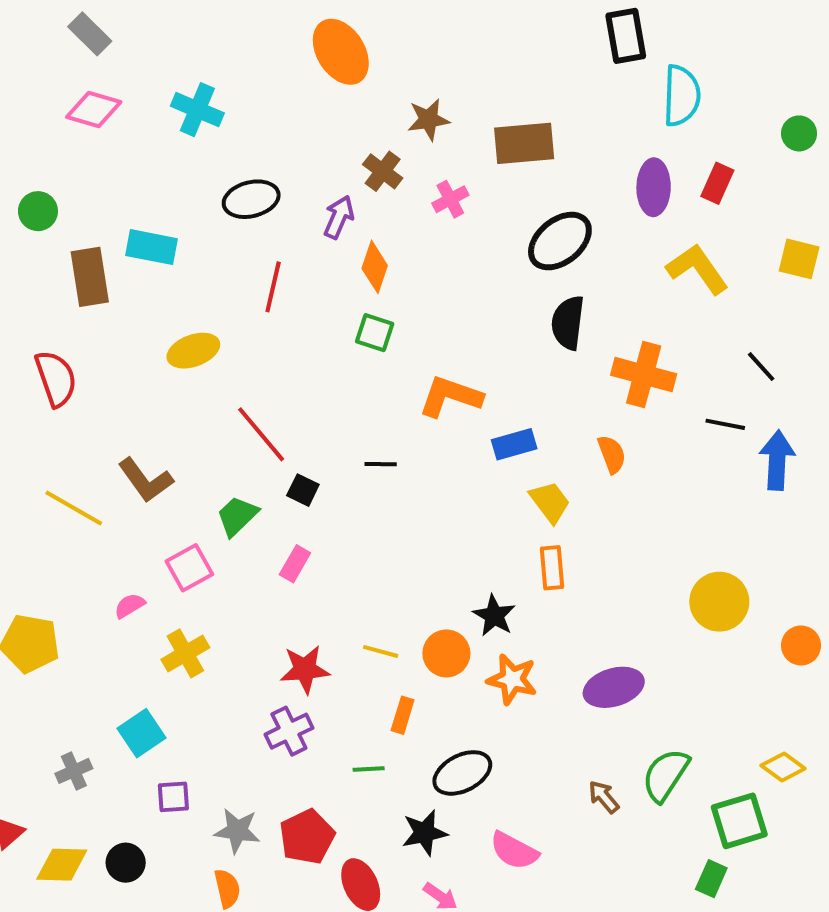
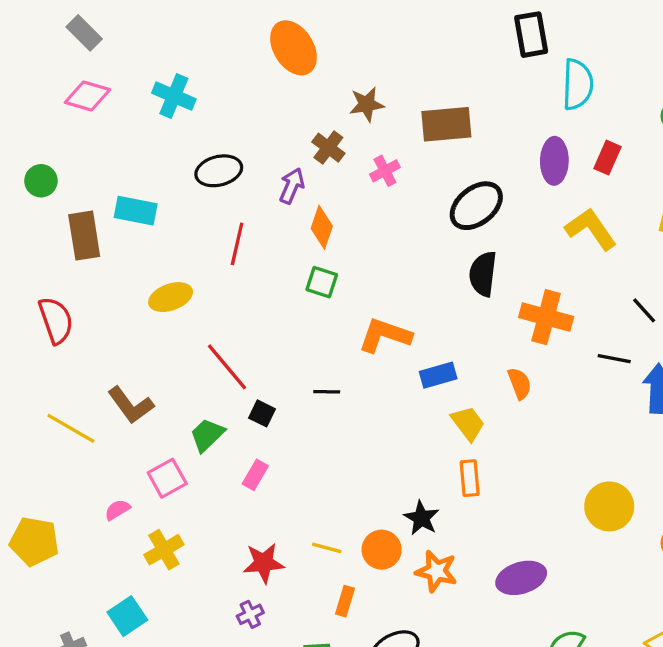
purple cross: (289, 731) -> (250, 614), size x0.7

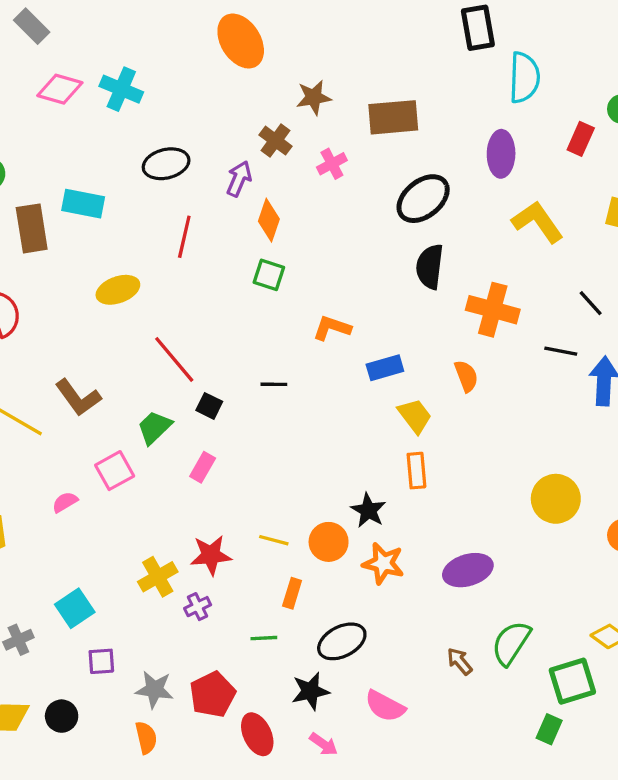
pink diamond: (87, 96) -> (60, 89), moved
red rectangle: (608, 158) -> (581, 139), moved
orange L-shape: (385, 335) -> (332, 328), size x0.7
yellow cross: (164, 550) -> (158, 577), moved

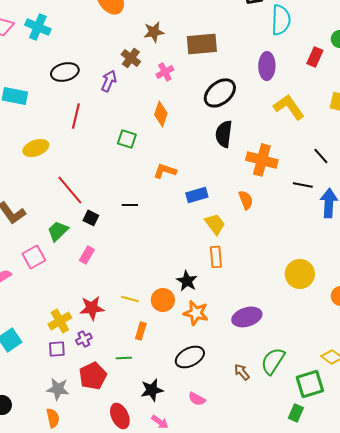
orange diamond: (269, 220) -> (161, 114), moved
black ellipse: (342, 641) -> (190, 357), moved
purple square: (101, 661) -> (57, 349), moved
red pentagon: (212, 694) -> (93, 376), moved
pink semicircle: (385, 706) -> (197, 399), size x0.7

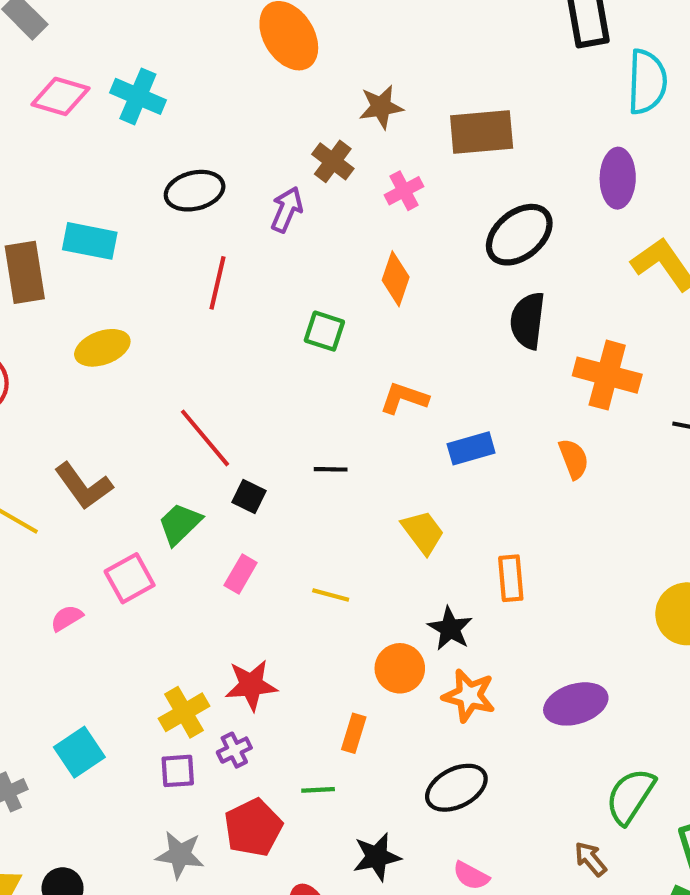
yellow ellipse: (36, 148) -> (102, 348), moved
yellow trapezoid: (215, 224) -> (423, 532), moved
yellow line: (130, 299) -> (331, 595), moved
brown arrow: (242, 372) -> (590, 859), moved

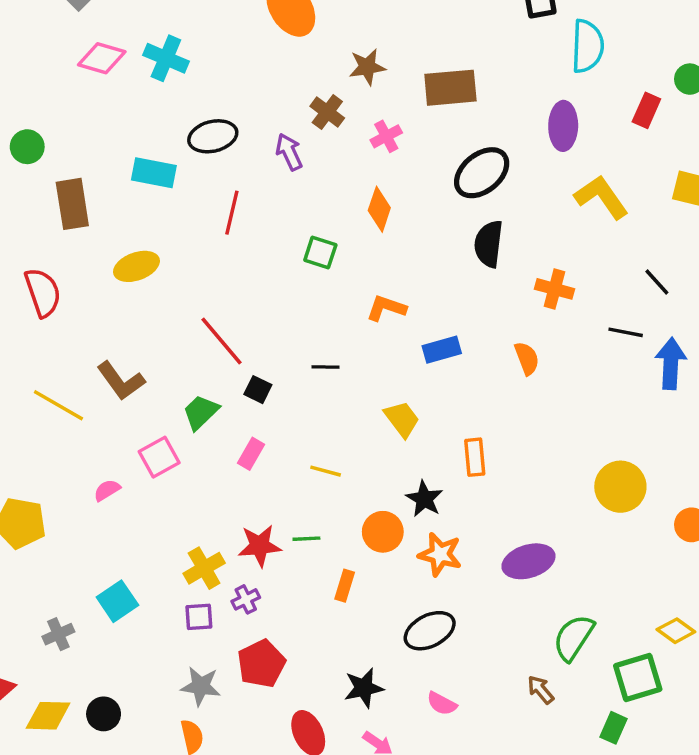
purple arrow: (287, 210) -> (289, 152), turned -48
cyan rectangle: (90, 241) -> (154, 173), moved
orange cross: (607, 375) -> (555, 289), size x0.7
green line: (318, 790) -> (306, 539), moved

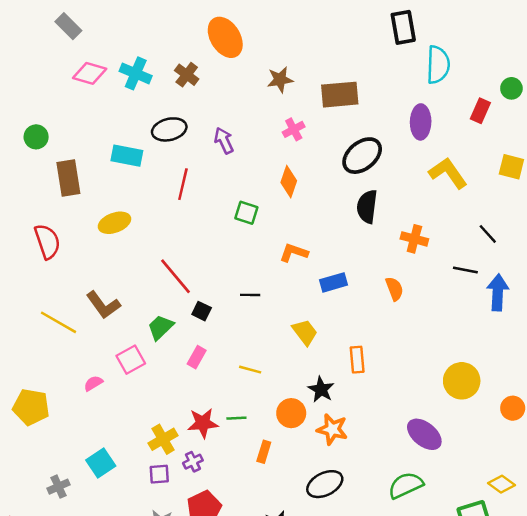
brown cross: (327, 112) -> (187, 75), moved
purple ellipse: (528, 561) -> (424, 434), moved, turned 56
green semicircle: (574, 638) -> (406, 485), moved, turned 32

